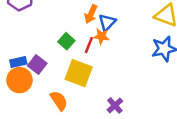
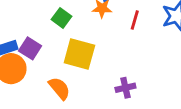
red line: (89, 45) -> (135, 20), moved
purple cross: (115, 105) -> (125, 88), turned 35

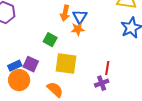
red line: (135, 20) -> (107, 68), moved

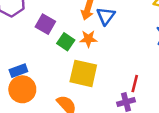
orange star: (78, 29) -> (88, 39), moved
purple square: (31, 64) -> (45, 24), moved

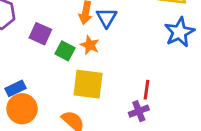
orange star: (88, 39) -> (90, 45), turned 30

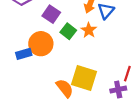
yellow square: (88, 84) -> (84, 78), moved
orange circle: (22, 109) -> (41, 44), moved

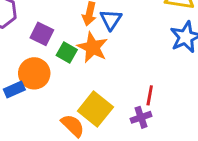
orange star: (89, 30) -> (93, 47), size x1.5
yellow square: (84, 78) -> (95, 109), turned 30

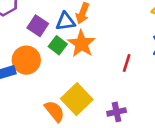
blue triangle: (111, 20) -> (65, 21), moved, turned 42
red line: (150, 95) -> (127, 63), moved

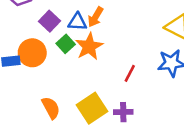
yellow square: (77, 99) -> (92, 108), moved
purple cross: (117, 112) -> (123, 112), moved

